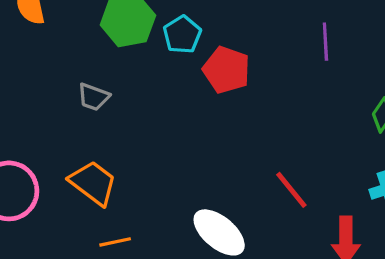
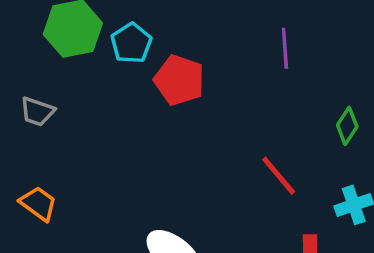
orange trapezoid: (93, 183) -> (38, 204), size x0.7
red line: (291, 190) -> (279, 176), moved

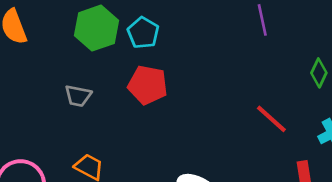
red pentagon: (179, 80) -> (148, 85), moved

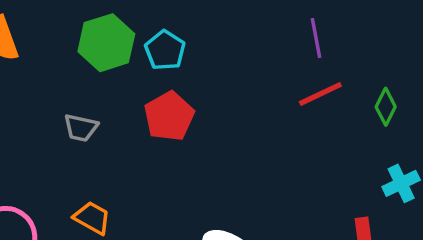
red pentagon: (148, 85) -> (169, 116), turned 30
red line: (271, 119) -> (320, 94), moved, turned -69

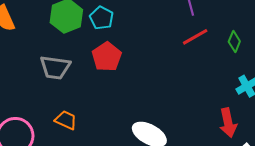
gray trapezoid: (81, 128) -> (55, 67), size x1.5

